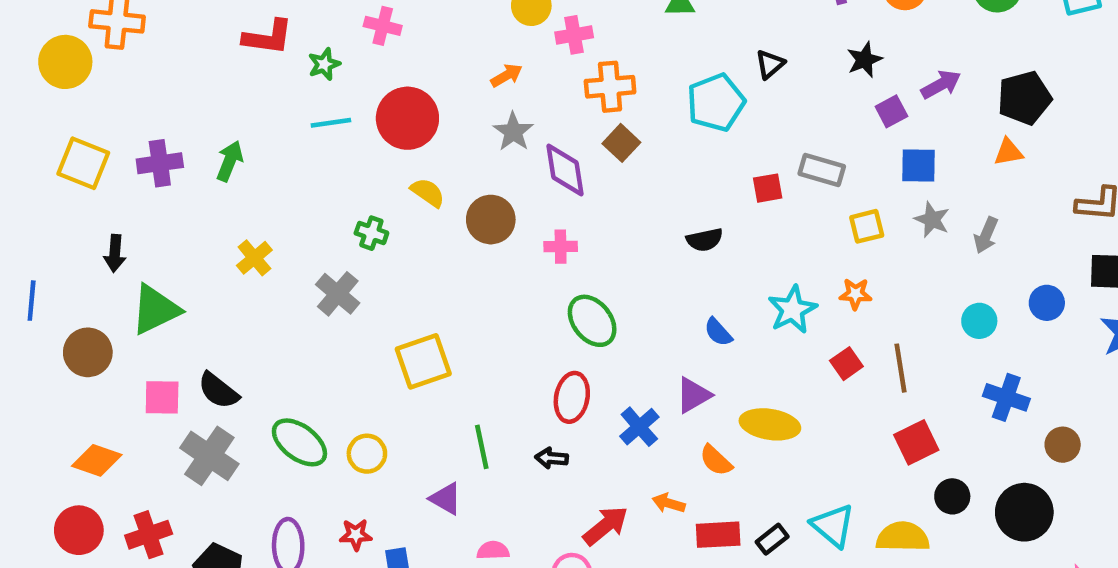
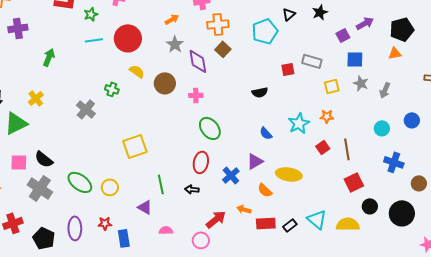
black star: (864, 60) -> (320, 12), moved
purple cross: (160, 163) -> (18, 28), moved
yellow cross: (254, 258) -> (36, 98), moved
gray cross: (338, 294) -> (86, 109), moved

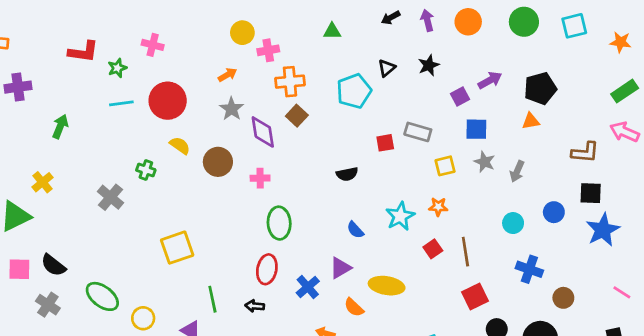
green ellipse: (210, 128) -> (279, 223), turned 35
yellow circle: (110, 187) -> (143, 318), moved
gray cross: (40, 188) -> (48, 305), size x0.7

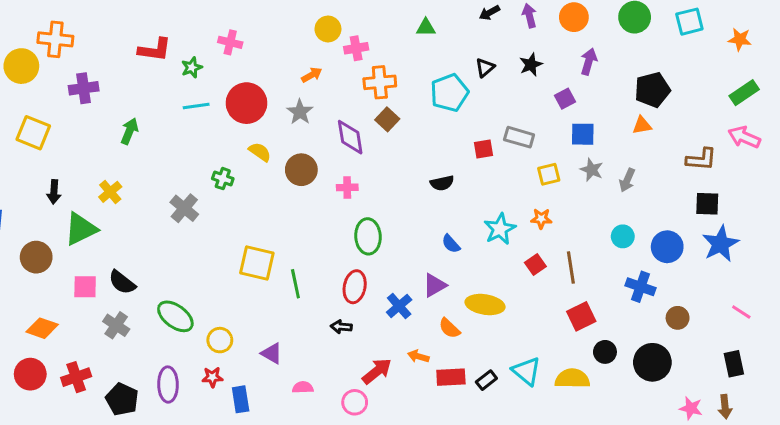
purple arrow: (490, 80) -> (589, 62), moved, turned -45
gray star: (232, 109) -> (300, 112), moved
blue circle: (554, 212) -> (667, 247), moved, size x1.4
yellow square: (177, 248) -> (257, 263), turned 32
green line: (212, 299) -> (295, 284), moved

